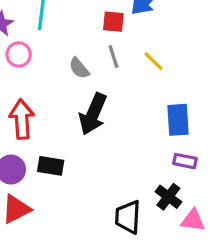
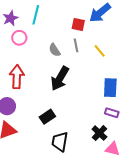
black rectangle: (51, 166) -> (47, 117), moved, turned -49
black trapezoid: (128, 217) -> (60, 142), moved

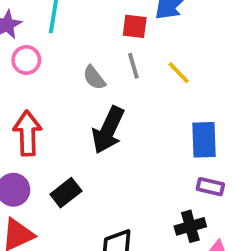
black rectangle: (47, 117) -> (66, 193), moved
black cross: (99, 133) -> (190, 226), turned 35

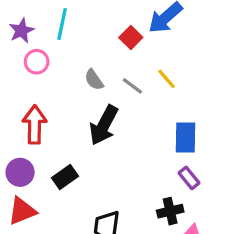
red square: (135, 26) -> (131, 37), turned 35
gray line: (133, 66) -> (132, 86), moved, turned -40
purple rectangle: (210, 187) -> (189, 178), turned 35

